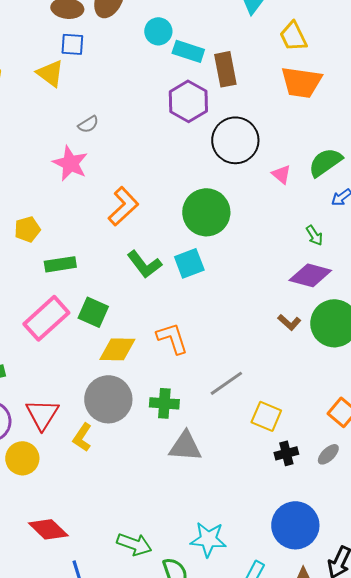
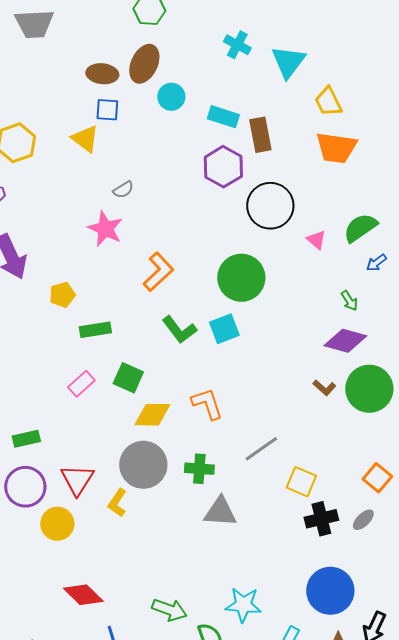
cyan circle: (158, 31) -> (171, 97), moved
pink rectangle: (46, 318) -> (81, 384), size x0.6
black cross: (286, 453) -> (321, 519), size x1.4

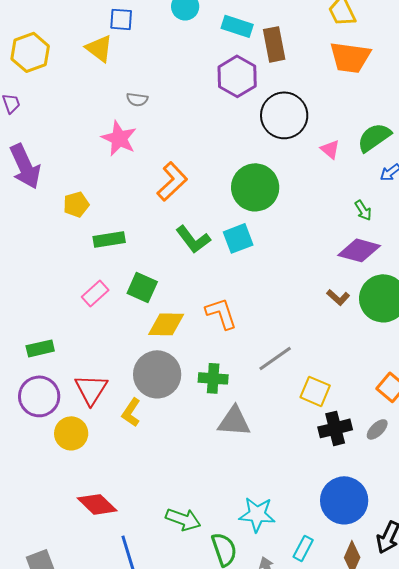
gray semicircle: (123, 190) -> (137, 99), turned 40

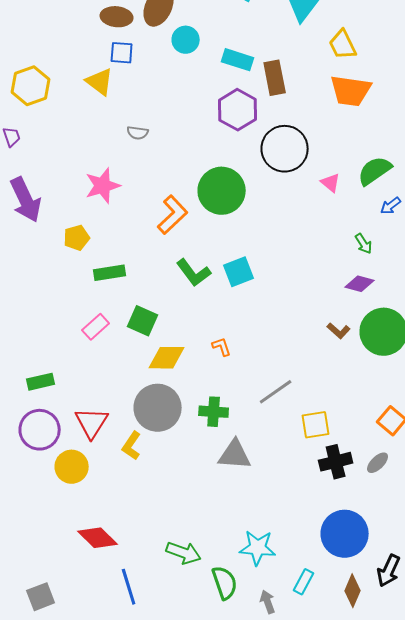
pink star: (119, 138) -> (103, 186), moved, turned 30
green circle: (255, 187) -> (222, 191), moved
purple diamond: (359, 250) -> (360, 284), size x0.7
orange L-shape: (221, 313) -> (222, 347), size x0.6
yellow square: (315, 391) -> (316, 425), turned -32

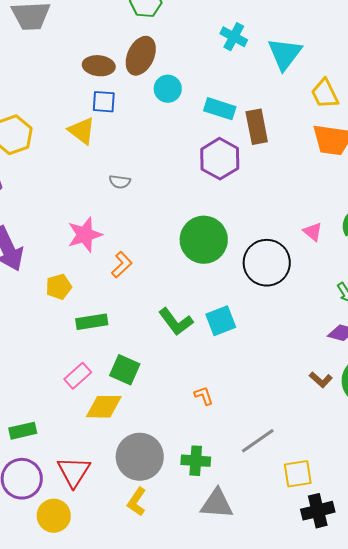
black circle: (285, 149) -> (267, 263), moved
orange L-shape: (173, 215) -> (122, 265), moved, size x0.7
yellow diamond: (167, 358) -> (104, 407), moved
yellow L-shape: (132, 446) -> (137, 502), moved

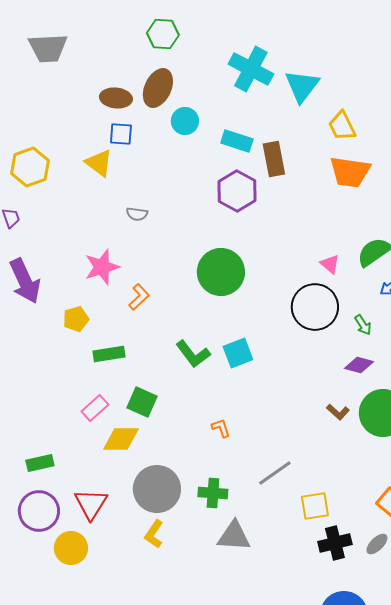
cyan cross: (234, 37) -> (251, 69), size x1.6
black circle: (267, 263) -> (315, 307), moved

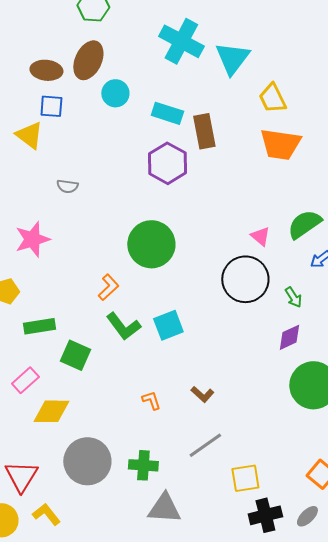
orange L-shape: (139, 297) -> (108, 287), moved
purple diamond: (359, 365) -> (289, 337), turned -40
green square: (142, 402) -> (75, 355), moved
brown L-shape: (338, 412) -> (202, 394), moved
yellow L-shape: (154, 534) -> (46, 514), moved, turned 108

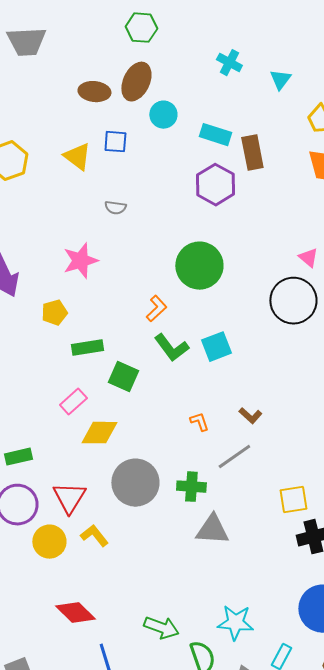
cyan cross: (181, 41) -> (229, 63), size x0.6
cyan triangle: (232, 58) -> (280, 80), size x0.6
blue square: (51, 106) -> (115, 142), moved
gray line: (205, 445) -> (234, 457), moved

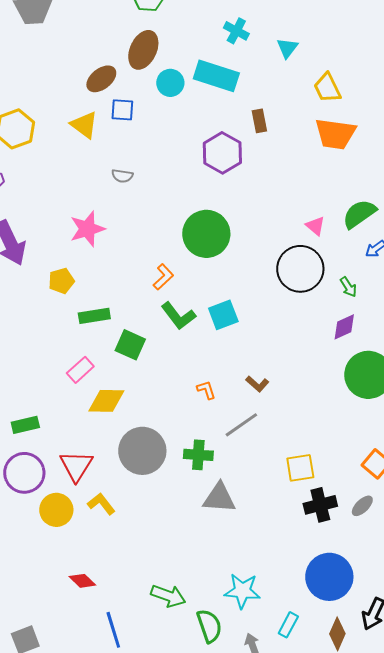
brown ellipse: (94, 92) -> (101, 79), moved, turned -44
cyan rectangle: (215, 135) -> (216, 76), moved, size x1.4
brown rectangle: (252, 153) -> (259, 121), size x0.7
red diamond: (75, 613) -> (82, 581), size x0.7

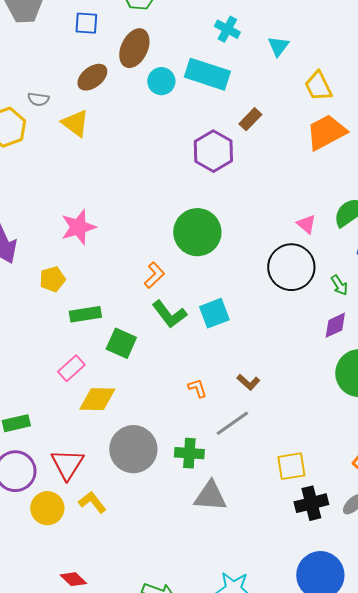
blue square: (122, 110) -> (86, 23), moved
brown rectangle: (259, 121) -> (250, 119), turned 55
orange trapezoid: (335, 134) -> (326, 132), turned 144
gray semicircle: (122, 176) -> (38, 99), moved

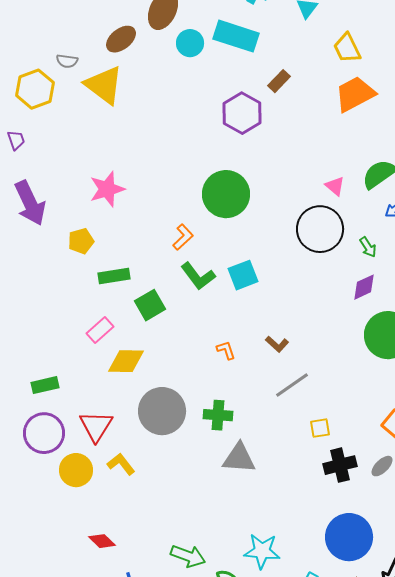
yellow triangle: (75, 123) -> (104, 85), size x1.4
green square: (121, 343) -> (150, 305), turned 36
gray line: (232, 423) -> (292, 385), moved
yellow square: (291, 466) -> (320, 428), size x0.7

